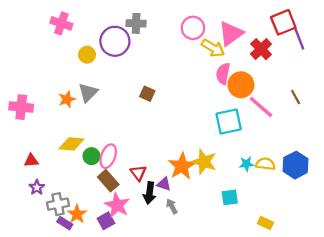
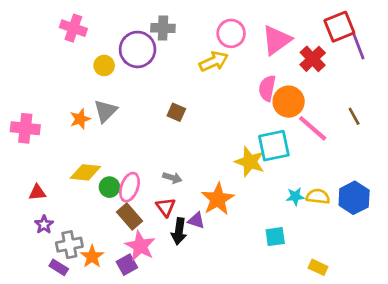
yellow arrow: (213, 48) -> (214, 61), moved, turned -55
yellow star: (204, 162) -> (250, 162), moved
gray arrow: (172, 206) -> (172, 178), moved, turned 136
purple rectangle: (65, 223) -> (59, 267), moved

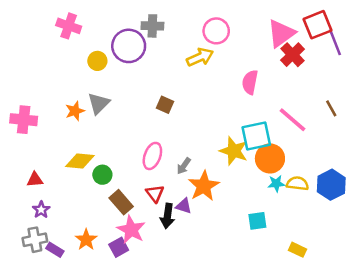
pink triangle: (277, 40) -> (281, 33), moved
orange circle: (289, 102) -> (270, 158), moved
gray arrow: (172, 178) -> (184, 166), moved, turned 108
pink ellipse: (130, 187) -> (152, 156), moved
gray cross: (69, 245) -> (35, 240), moved

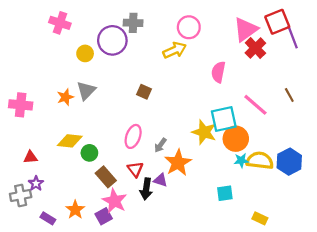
yellow semicircle: (297, 183) -> (260, 161), size x1.4
gray cross: (35, 240) -> (21, 195), moved

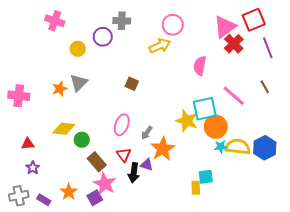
purple line: (293, 37) -> (268, 48), moved
purple circle: (112, 40) -> (103, 37), size x0.7
gray cross: (21, 195) -> (19, 196), moved
yellow rectangle: (260, 218) -> (196, 188), moved, turned 64

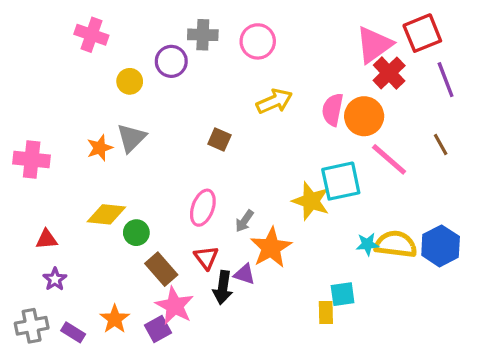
pink circle: (173, 25) -> (258, 41), moved
yellow arrow: (160, 46) -> (274, 101), moved
orange circle: (216, 127) -> (364, 116), moved

